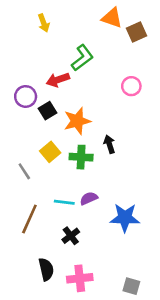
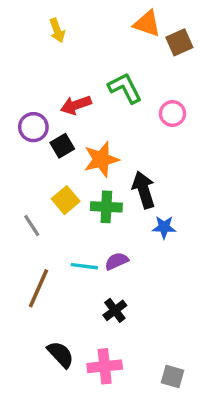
green L-shape: (82, 58) -> (125, 88), moved, turned -80
black arrow: (109, 144) -> (144, 190), size x1.5
blue star: (125, 218) -> (164, 227), moved, size x0.6
black cross: (71, 236) -> (115, 310), moved
black semicircle: (46, 269) -> (61, 354), turned -30

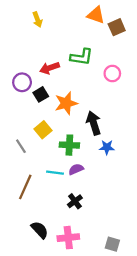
green L-shape: (125, 88) -> (81, 57), turned 125
green cross: (106, 207) -> (69, 145), moved

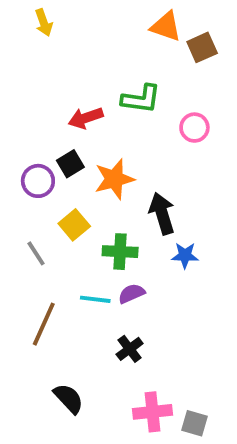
yellow arrow: (37, 20) -> (44, 23), moved
purple circle: (22, 82) -> (38, 181), moved
pink cross: (68, 238) -> (152, 412), moved

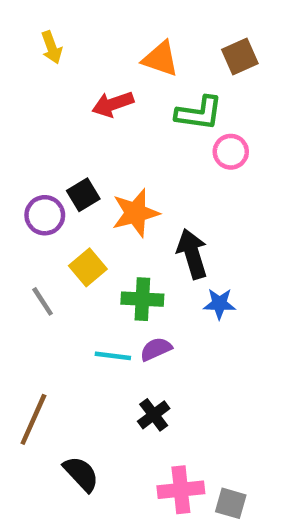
yellow arrow: (44, 23) -> (52, 47), moved
orange triangle: (166, 26) -> (160, 59), moved
green L-shape: (141, 99) -> (199, 113), moved
red arrow: (86, 118) -> (113, 104), moved
brown line: (44, 324) -> (33, 419), moved

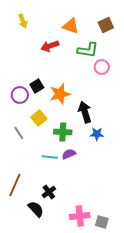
black cross: (154, 415) -> (49, 192), moved

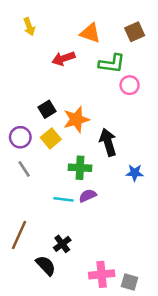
purple circle: (20, 95) -> (20, 137), moved
yellow square: (39, 118) -> (51, 138), moved
blue star: (97, 134) -> (135, 173), moved

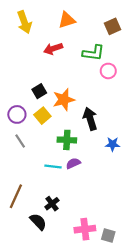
yellow arrow: (29, 27) -> (24, 22), size x1.5
orange triangle: (90, 33) -> (67, 20), moved, turned -36

